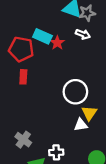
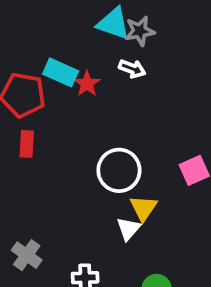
white triangle: (81, 125) -> (128, 229), turned -40

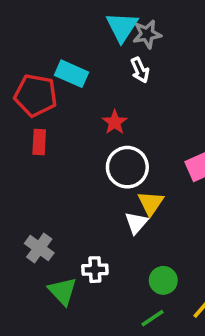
cyan triangle: (113, 23) -> (122, 27), turned 44
white arrow: (132, 69) -> (140, 70), turned 45
red star: (87, 84) -> (115, 122), moved

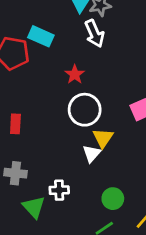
white arrow: (140, 70) -> (94, 34), size x1.4
red rectangle: (39, 142) -> (15, 124), moved
gray cross: (39, 248) -> (15, 173), turned -30

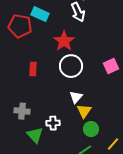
red star: (75, 74) -> (64, 41), size x1.5
red rectangle: (15, 124) -> (33, 69), moved
yellow triangle: (103, 138) -> (84, 111), moved

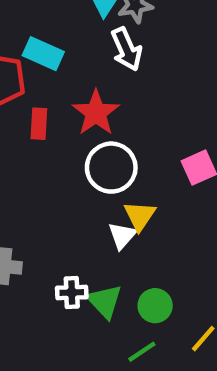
red rectangle: (33, 69) -> (39, 124), moved
yellow triangle: (84, 111) -> (140, 216), moved
green triangle: (35, 135) -> (105, 301), moved

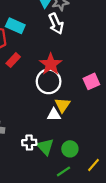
red star: (96, 113) -> (51, 64), moved
red rectangle: (39, 124) -> (13, 60), turned 40
white triangle: (122, 236) -> (54, 115), turned 48

